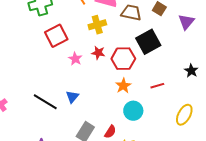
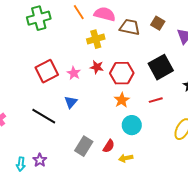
red square: (56, 36) -> (47, 71), moved
black square: (148, 42) -> (161, 67), moved
blue triangle: (72, 97) -> (71, 102), moved

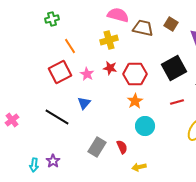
orange line: (79, 12) -> (70, 46), moved
green cross: (39, 18) -> (52, 19), size x0.6
red line: (156, 100) -> (177, 102), moved
red semicircle: (109, 146) -> (122, 147), turned -56
yellow arrow: (126, 158) -> (139, 167), moved

